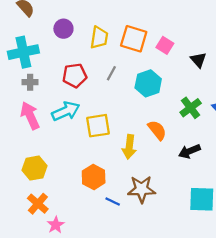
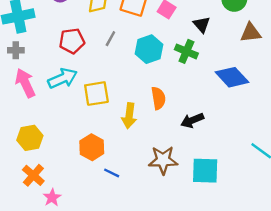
gray cross: (30, 82) -> (16, 50), moved
green cross: (191, 108) -> (186, 51), moved, turned -30
orange semicircle: (157, 130) -> (158, 98), turned 30
brown star: (142, 189) -> (163, 160), moved

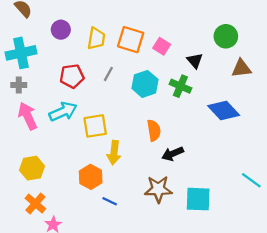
yellow arrow: (129, 116) -> (114, 153), moved
black arrow: (192, 120) -> (173, 154), moved

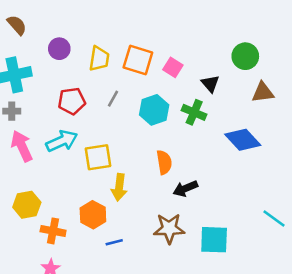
blue line: (110, 201) -> (114, 242), turned -40
orange cross: (35, 204) -> (53, 231), moved, turned -30

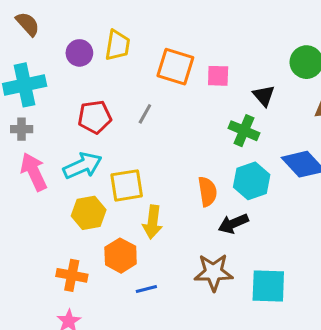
yellow trapezoid: (99, 59) -> (118, 45), moved
pink square: (173, 67) -> (218, 76), turned -30
cyan hexagon: (154, 110) -> (252, 181), moved
yellow hexagon: (27, 205) -> (89, 213), moved

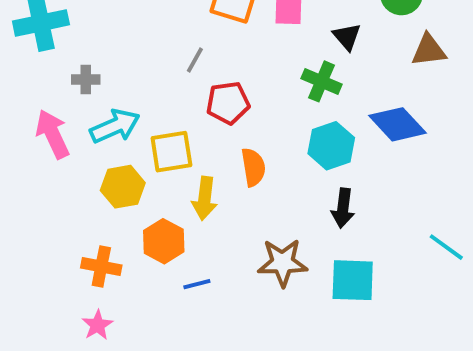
red pentagon: (95, 117) -> (228, 103), moved
gray cross: (22, 129) -> (86, 79), moved
orange semicircle: (207, 192) -> (253, 167), moved
black arrow: (233, 224) -> (343, 208), moved, turned -60

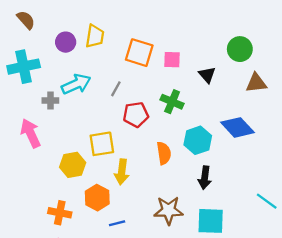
green cross: (322, 81) -> (172, 102), moved
cyan arrow: (115, 126) -> (76, 84), moved
orange semicircle: (253, 167) -> (164, 153), moved

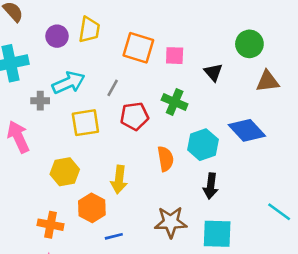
yellow square: (102, 144) -> (85, 123), moved

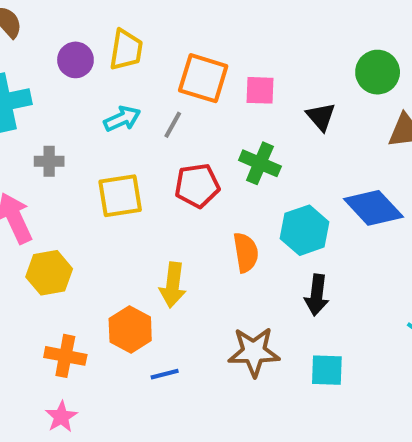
cyan arrow: (69, 83) -> (122, 119), moved, size x0.7
gray line: (113, 88) -> (173, 125), moved
yellow hexagon: (65, 172) -> (49, 273), moved
cyan square: (217, 234) -> (327, 370), size x0.7

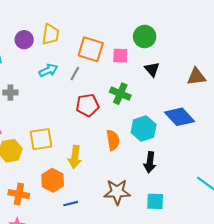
green circle: (378, 72) -> (145, 37), moved
yellow square: (120, 196) -> (41, 139), moved

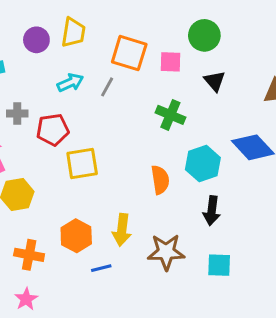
red pentagon: (88, 105) -> (53, 130), moved
yellow square: (41, 139) -> (82, 164), moved
yellow arrow: (75, 157) -> (122, 230), moved

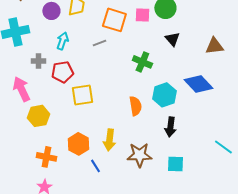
pink square: (170, 62) -> (142, 15), moved
cyan arrow: (70, 83) -> (62, 41), moved, turned -48
gray line: (107, 87) -> (99, 43), turned 40
blue line: (101, 268) -> (95, 166), turned 72

